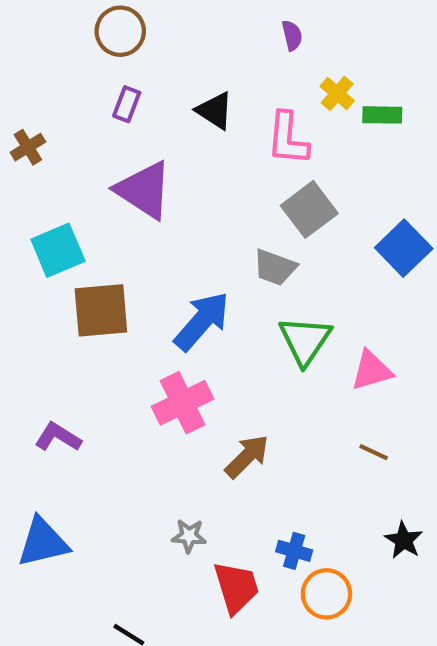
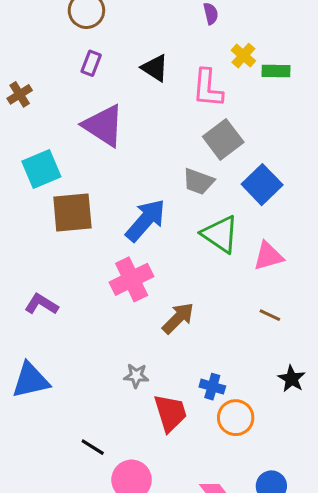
blue square: (404, 248) -> (262, 185), moved
green triangle: (305, 340) -> (220, 234), turned -30

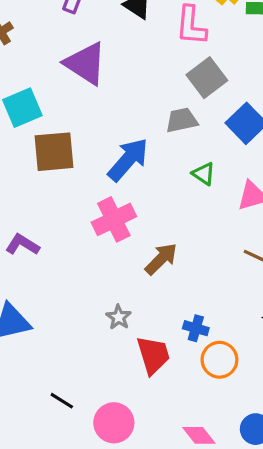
gray trapezoid: (198, 181) -> (182, 120), turned 148
green triangle: (220, 234) -> (204, 174), size x0.6
gray star: (136, 376) -> (119, 317), turned 30
black line: (93, 447) -> (62, 401), moved

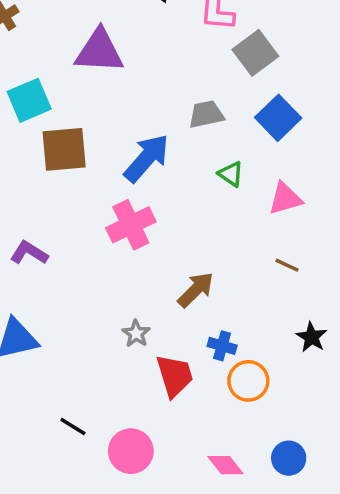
purple triangle: (85, 63) -> (99, 51), turned -30
gray square: (207, 78) -> (255, 53), moved
brown arrow: (161, 259) -> (196, 290), moved

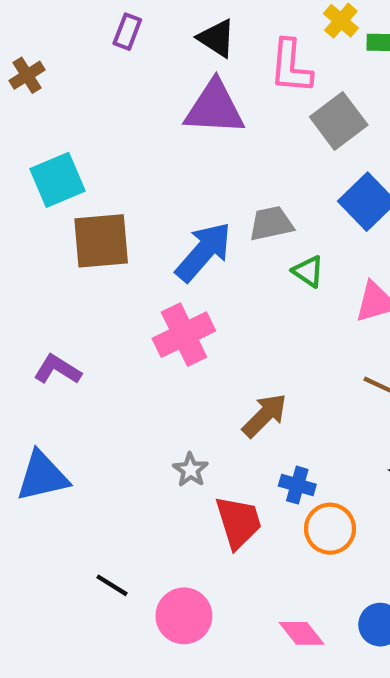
purple triangle: (99, 51) -> (214, 108), moved
gray trapezoid: (206, 114) -> (271, 223), moved

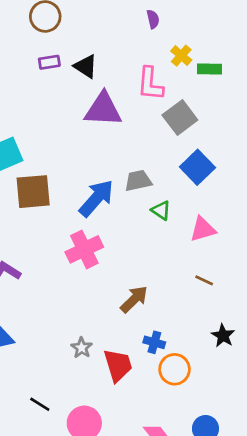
purple rectangle: (127, 32) -> (49, 62), turned 60
black triangle: (217, 38) -> (86, 66), moved
gray star: (190, 470) -> (82, 348), moved

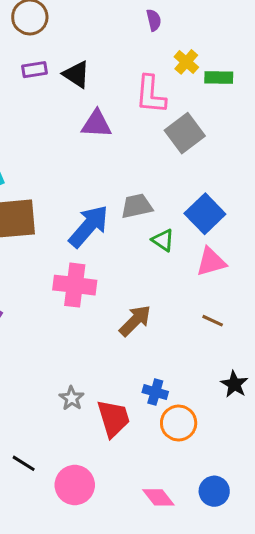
purple triangle: (103, 109) -> (96, 124), size x0.7
blue square: (197, 167) -> (205, 214), moved
pink cross: (84, 249) -> (75, 285), turned 33
brown arrow: (134, 299) -> (135, 321), moved

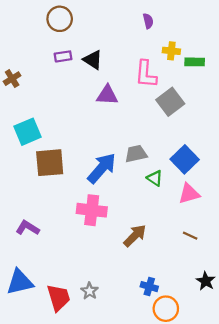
yellow cross: (186, 62) -> (171, 51), turned -35
red trapezoid: (113, 418) -> (59, 298), moved

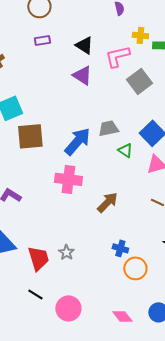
black triangle: (93, 60) -> (84, 45), moved
pink L-shape: (146, 74) -> (117, 56), turned 72
purple triangle: (107, 95) -> (82, 75), turned 30

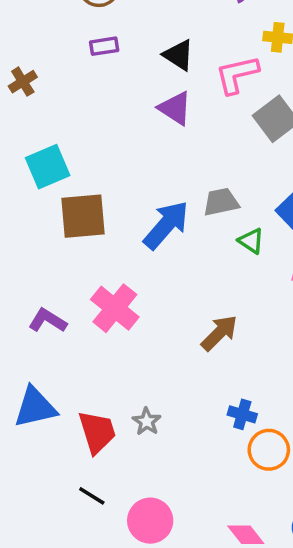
pink cross: (68, 179) -> (115, 308), moved, turned 32

